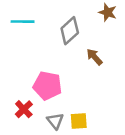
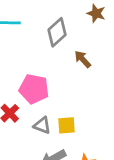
gray triangle: (55, 121) -> (42, 125), turned -30

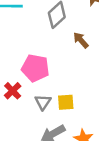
gray triangle: (42, 125) -> (43, 102), turned 42

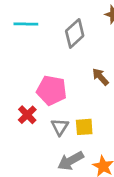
brown arrow: (81, 40) -> (100, 77), moved

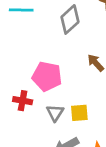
red cross: (27, 115) -> (23, 101), turned -36

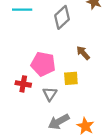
yellow square: (79, 113) -> (71, 78), moved

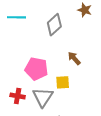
red cross: (23, 84) -> (18, 96), moved
gray triangle: (50, 94) -> (43, 97), size x1.5

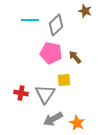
cyan line: (17, 17) -> (30, 20), moved
pink pentagon: (36, 69) -> (51, 53), moved

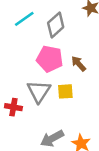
cyan line: (30, 20) -> (24, 19), turned -36
gray triangle: (45, 94) -> (39, 91), moved

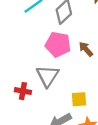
yellow square: (65, 91) -> (79, 99), moved

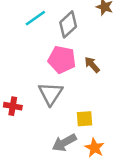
red cross: (23, 91) -> (13, 106), moved

